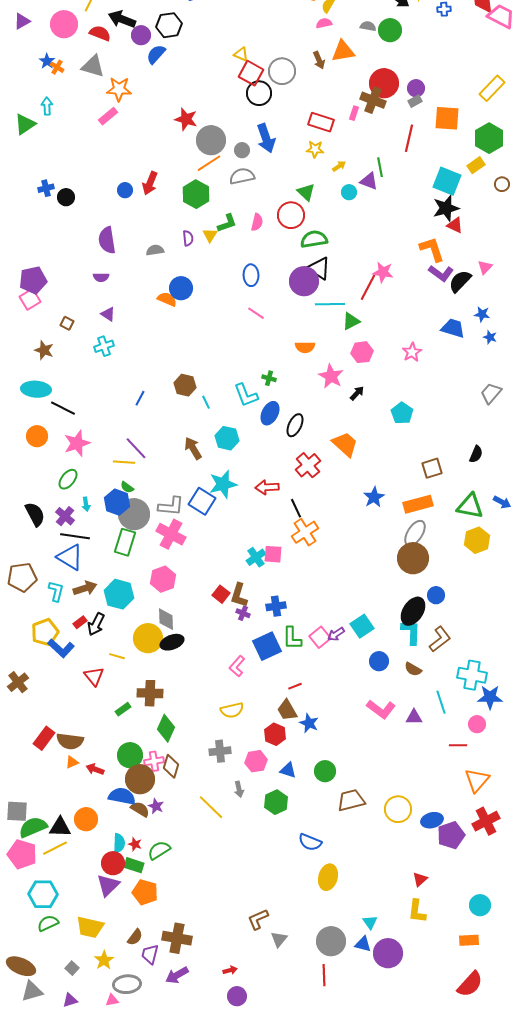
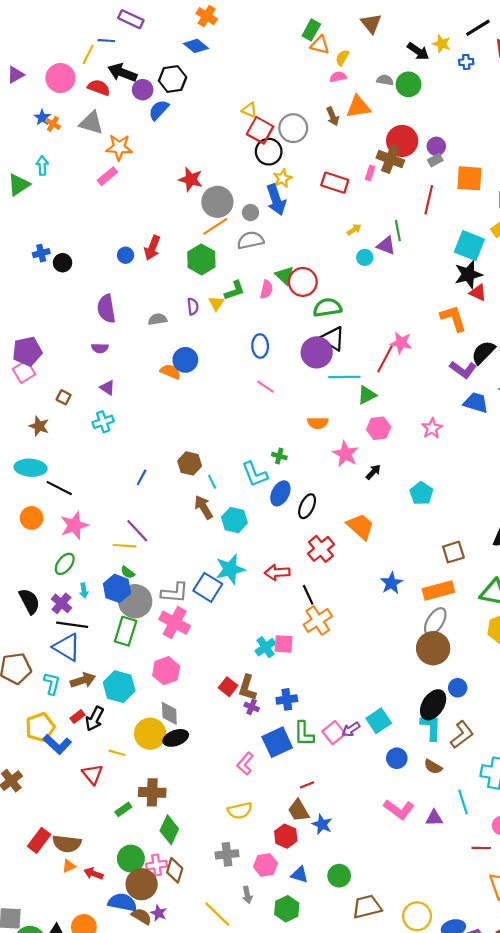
yellow star: (315, 149) -> (283, 178), moved, turned -30
green triangle: (306, 192) -> (285, 276), moved
purple L-shape: (441, 273) -> (463, 369), moved
brown arrow: (193, 448) -> (203, 507), moved

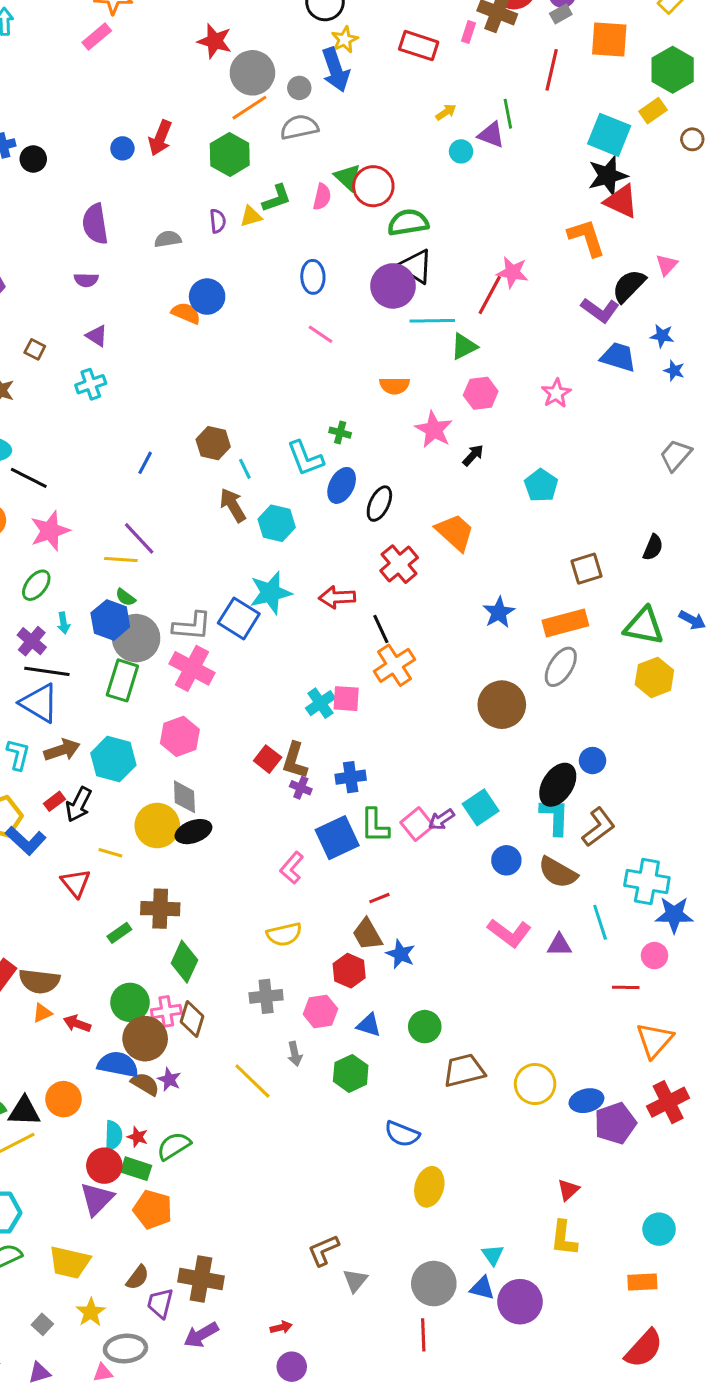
red triangle: (478, 293) -> (621, 201), size x1.4
yellow triangle: (216, 303) -> (251, 216), turned 42
brown circle: (433, 648) -> (502, 705), moved
brown semicircle: (433, 767) -> (558, 872), size x1.5

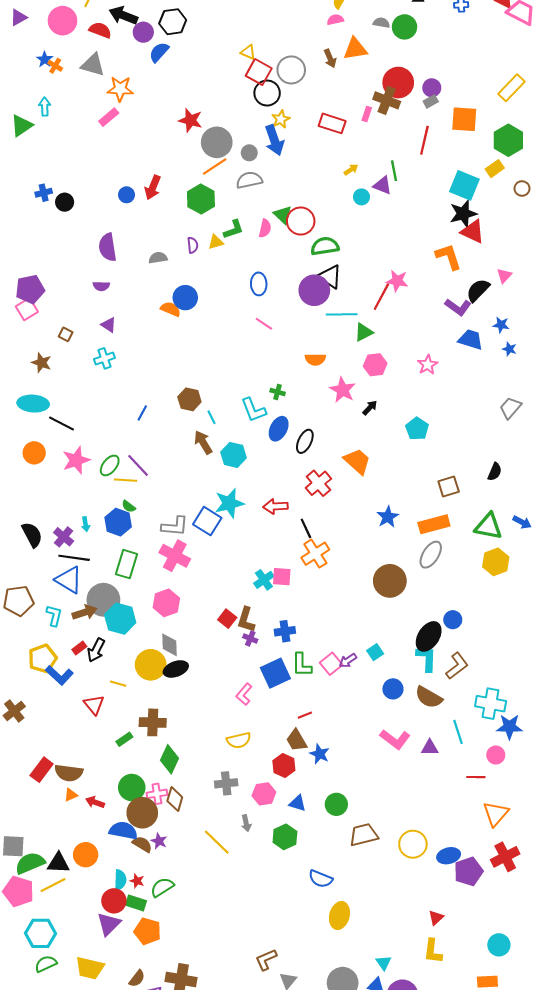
green ellipse: (36, 585) -> (110, 465), moved
gray circle: (136, 638) -> (103, 600), moved
cyan square: (481, 807) -> (375, 652), size x0.7

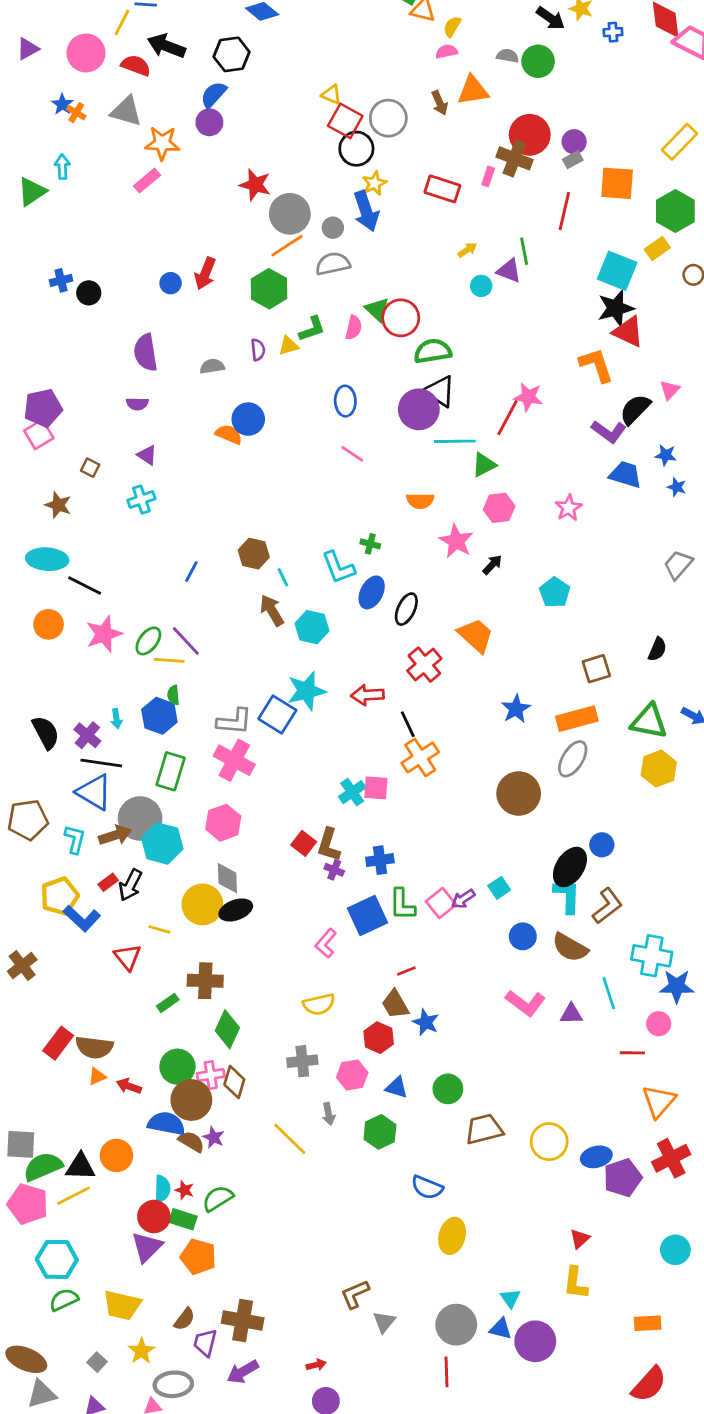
purple circle: (143, 32) -> (209, 122), moved
green semicircle: (129, 506) -> (173, 695), turned 48
cyan circle: (499, 945) -> (675, 1250), moved

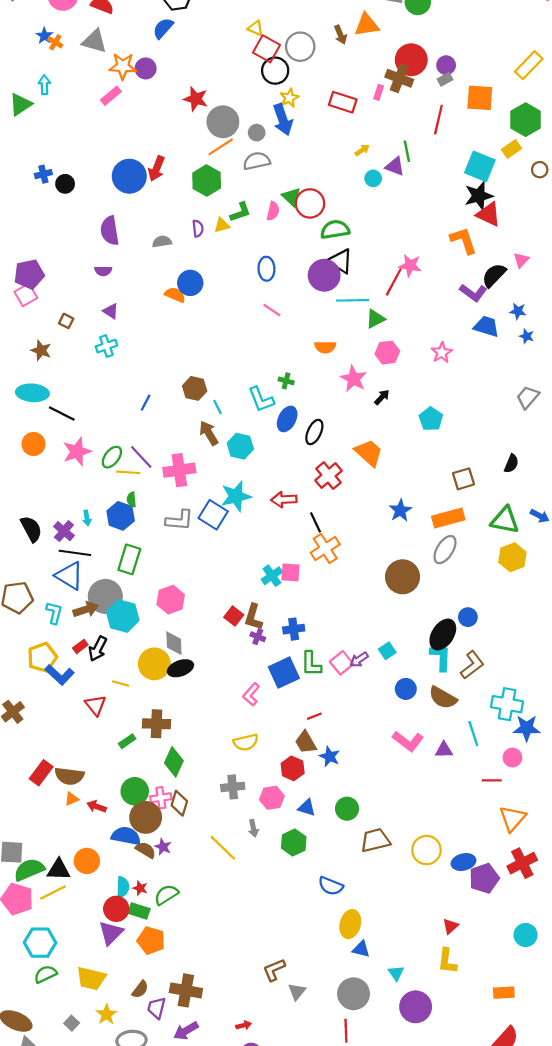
purple circle: (209, 122) -> (146, 68), moved
blue circle: (171, 283) -> (129, 176), size x2.0
pink cross: (234, 760) -> (179, 470), moved, turned -36
blue triangle: (501, 1329) -> (361, 949), moved

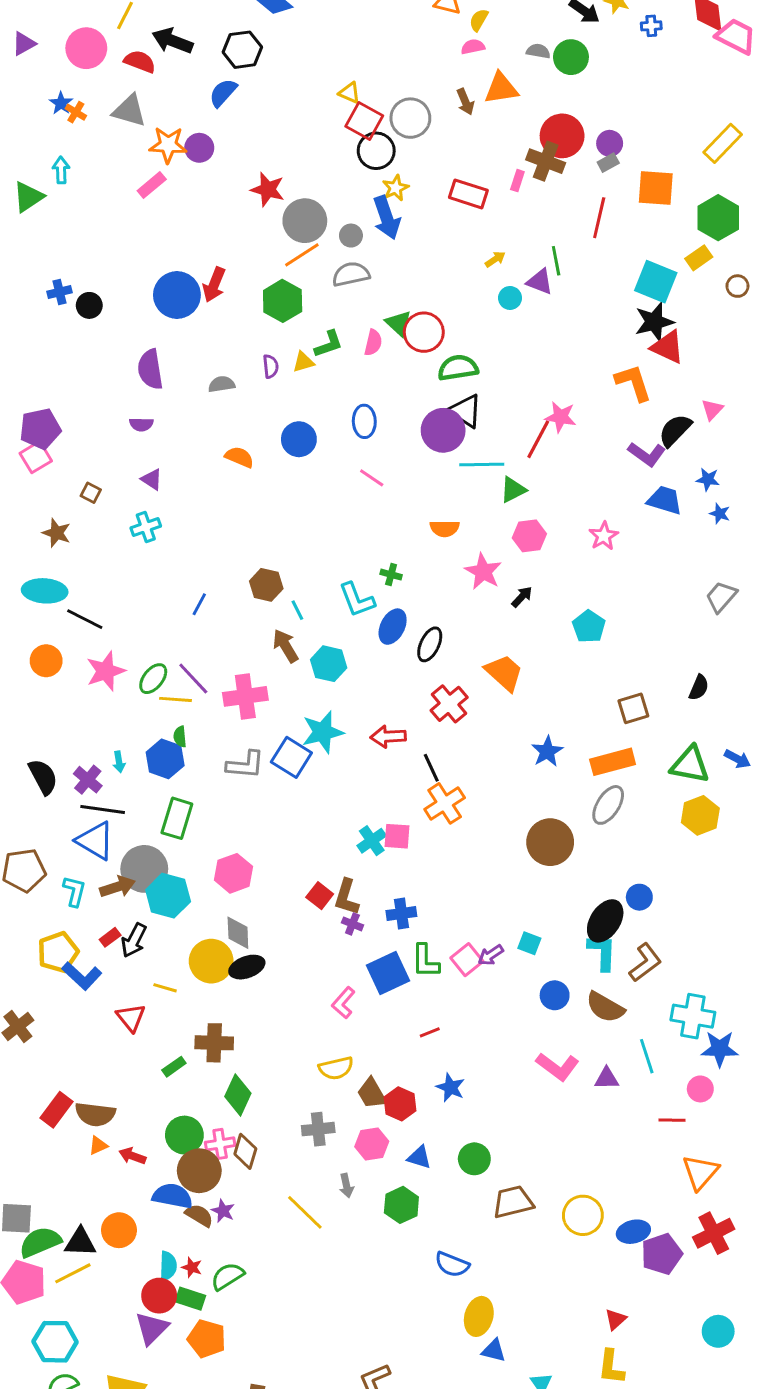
blue circle: (190, 283) -> (299, 439), moved
cyan square: (387, 651) -> (529, 943), turned -35
brown trapezoid: (306, 742) -> (372, 1093), moved

